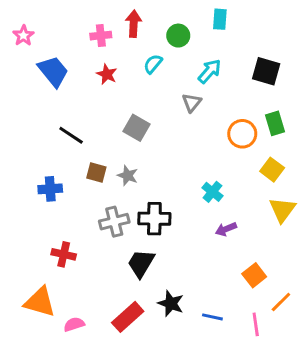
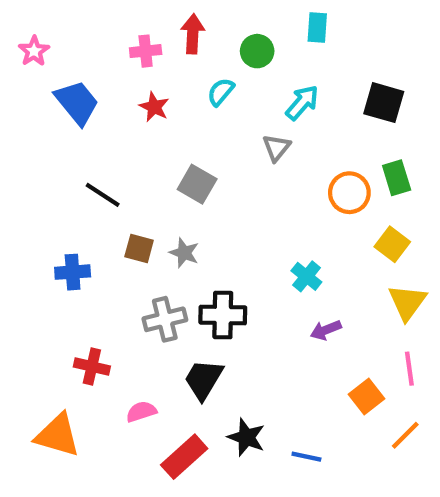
pink semicircle: (74, 324) -> (141, 412), moved
pink line: (256, 324) -> (409, 369), moved

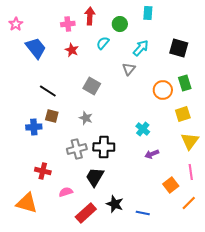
yellow square: (392, 244) -> (183, 114), turned 35
brown square: (139, 248) -> (52, 116), moved

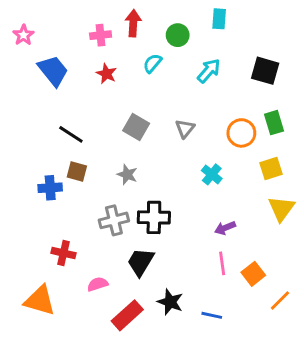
gray triangle: (129, 69) -> (185, 129), moved
cyan cross: (143, 129) -> (212, 174), moved
pink line: (191, 172) -> (222, 263), moved

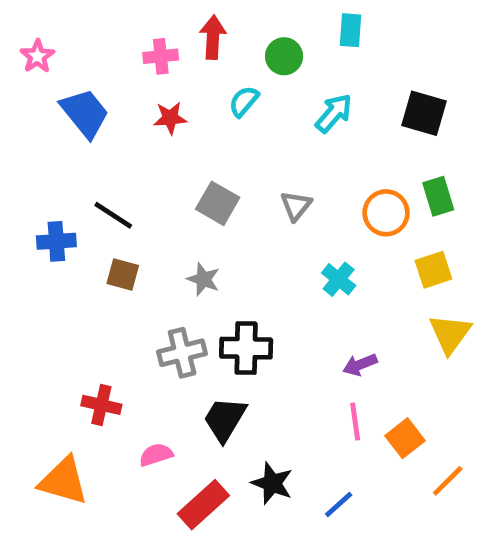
red star: (106, 74) -> (170, 118), turned -30
blue cross: (50, 188) -> (56, 241), moved
blue line: (212, 315) -> (339, 505), turned -54

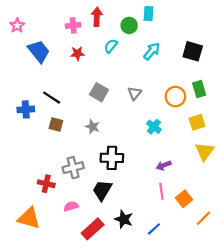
cyan rectangle: (350, 30) -> (149, 14), moved
gray cross: (182, 353) -> (73, 168), moved

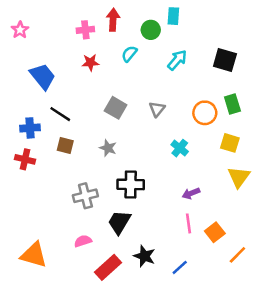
blue trapezoid: (39, 51) -> (43, 76), moved
yellow square: (197, 122) -> (230, 143), turned 35
red cross: (46, 184) -> (25, 159), moved

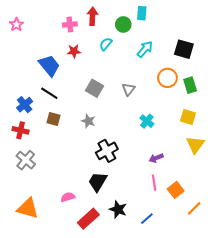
blue trapezoid: (43, 76) -> (49, 66), moved
orange circle: (205, 113) -> (167, 78), moved
blue cross: (30, 128) -> (25, 105), turned -35
black cross: (131, 184) -> (107, 151), turned -30
gray cross: (85, 196) -> (26, 160), moved, turned -36

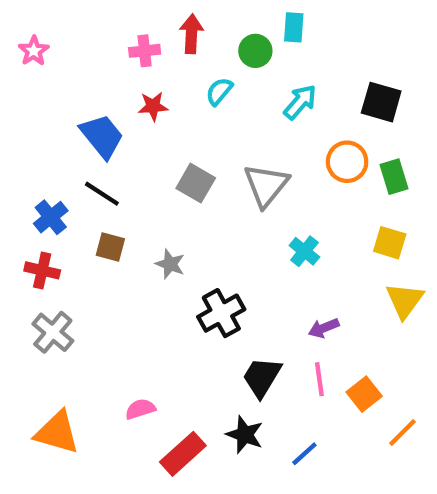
gray triangle: (128, 89) -> (266, 185), size x1.6
gray star: (88, 121) -> (170, 264), moved
black trapezoid: (98, 182) -> (262, 377), moved

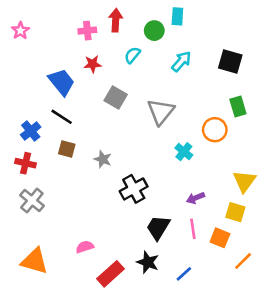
orange circle: (347, 162) -> (215, 130), moved
gray square: (196, 183) -> (116, 98), moved
yellow square: (390, 243) -> (235, 212), moved
orange square: (364, 394) -> (220, 238), turned -30

